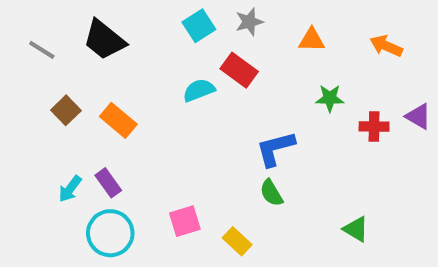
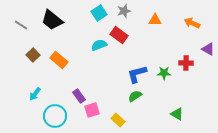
green star: (330, 98) -> (164, 73), moved
purple triangle: (418, 116) -> (208, 49), moved
purple rectangle: (108, 183) -> (79, 96), moved
green semicircle: (271, 193) -> (135, 96), turned 88

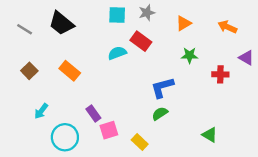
cyan square: (99, 13) -> (117, 15), turned 35
orange triangle: (155, 20) -> (184, 23), turned -32
brown square: (33, 55) -> (29, 71), moved
green star: (164, 73) -> (190, 55), moved

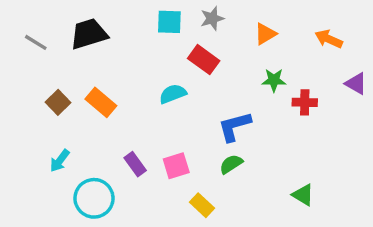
black trapezoid: (61, 23) -> (89, 34), turned 124
cyan semicircle: (117, 53) -> (173, 94), moved
brown square: (29, 71) -> (58, 102), moved
red cross: (220, 74) -> (305, 102), moved
pink square: (109, 130) -> (176, 166), moved

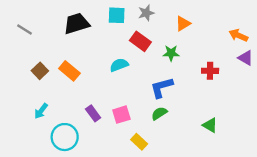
black trapezoid: (89, 34) -> (76, 24), moved
orange arrow: (329, 39) -> (238, 35), moved
green star: (274, 80) -> (171, 53), moved
green triangle: (303, 195) -> (210, 125), moved

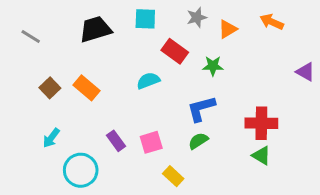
gray star: (146, 13) -> (197, 17), moved
orange arrow: (238, 35) -> (272, 22), moved
red cross: (210, 71) -> (261, 123), moved, size x1.5

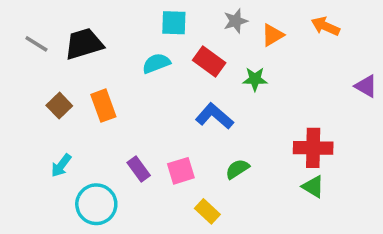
black trapezoid: (95, 29) -> (84, 44), moved
cyan semicircle: (148, 81) -> (156, 63), moved
orange rectangle: (87, 88) -> (103, 106), turned 30
blue L-shape: (201, 109) -> (214, 116), moved, turned 56

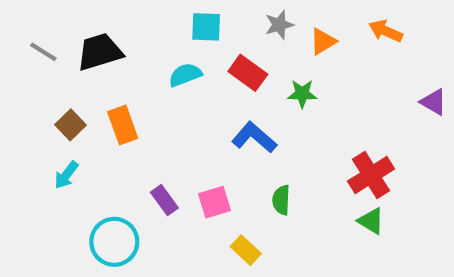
red cross: (313, 148) -> (371, 175), turned -33
cyan arrow: (61, 165) -> (66, 175), moved
green semicircle: (237, 169) -> (281, 200), turned -55

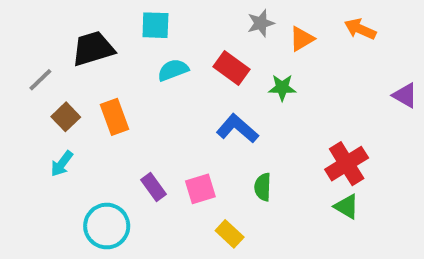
cyan square: (206, 27) -> (155, 25), moved
gray line: (43, 52) -> (40, 80), moved, turned -76

